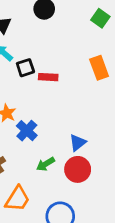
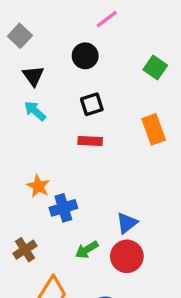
black square: (25, 68) -> (92, 104), moved
blue cross: (27, 131) -> (63, 208), turned 30

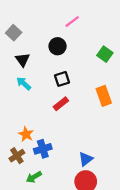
red rectangle: (90, 141) -> (61, 104), turned -42
brown cross: (25, 250) -> (17, 156), moved
green arrow: (87, 250) -> (34, 177), moved

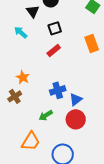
black triangle: (23, 60) -> (33, 11), moved
blue cross: (43, 149) -> (58, 90), moved
green arrow: (34, 177) -> (46, 115), moved

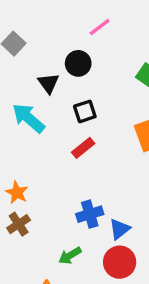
cyan arrow: (21, 32) -> (28, 118), size x1.5
orange star: (23, 77) -> (17, 193), moved

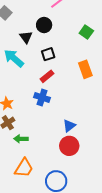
blue cross: (90, 214) -> (42, 98), moved, turned 35
green arrow: (70, 256) -> (21, 139), moved, turned 32

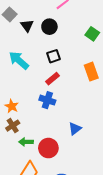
black triangle: (26, 37) -> (27, 26), moved
red circle: (69, 146) -> (48, 148), moved

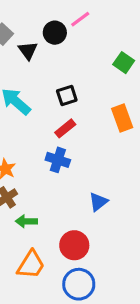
black circle: (49, 27) -> (55, 33), moved
red circle: (48, 148) -> (74, 245), moved

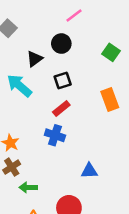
black circle: (55, 33) -> (61, 44), moved
black triangle: (28, 51) -> (35, 59), moved, turned 30
blue triangle: (98, 202) -> (89, 171), turned 36

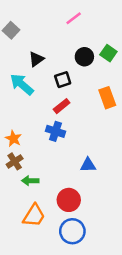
black circle: (61, 44) -> (84, 57), moved

